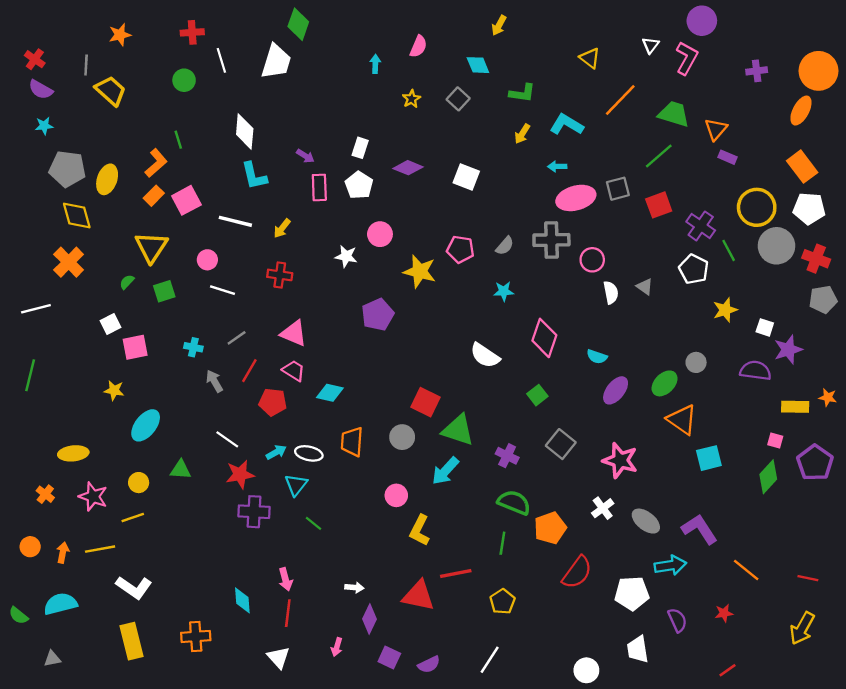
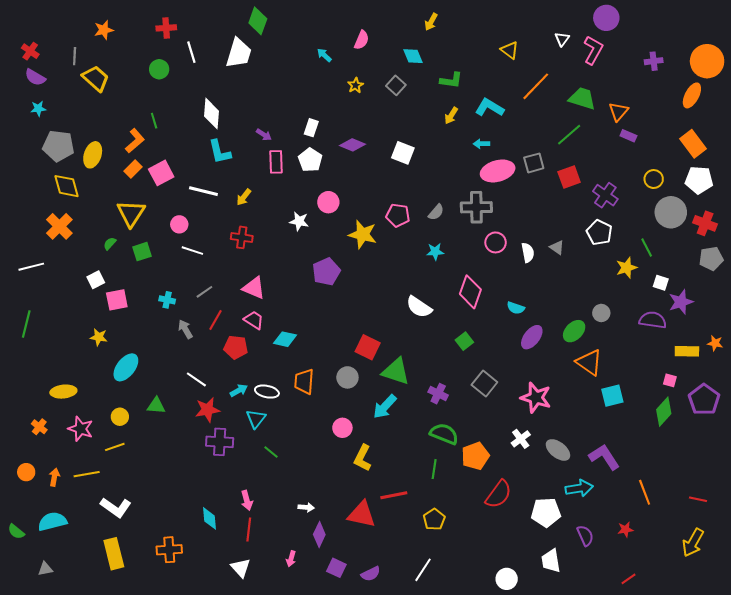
cyan arrow: (375, 64) -> (324, 55), turned -49
yellow circle: (757, 207) -> (654, 179), size x0.6
green line: (729, 250) -> (647, 248), moved
pink circle: (592, 260) -> (496, 242), moved
orange line: (746, 570) -> (645, 492), turned 30

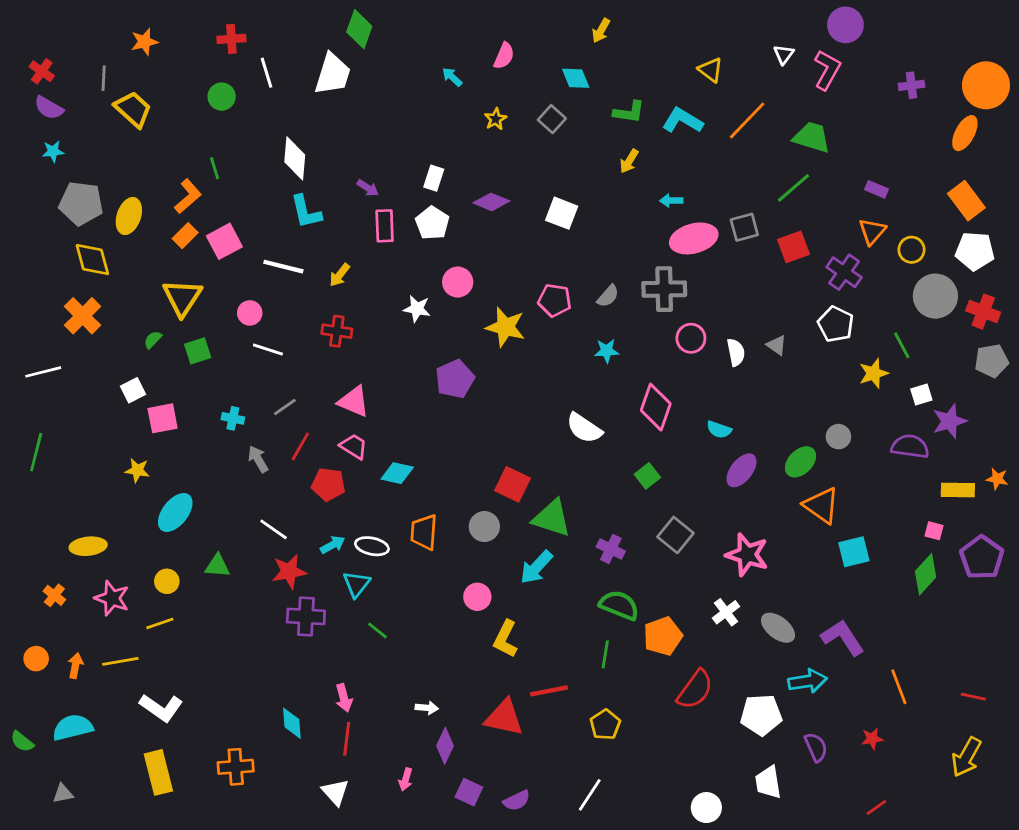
cyan L-shape: (489, 108) -> (682, 120), moved
orange triangle: (618, 112) -> (872, 231), moved
white square: (661, 283) -> (921, 394), turned -35

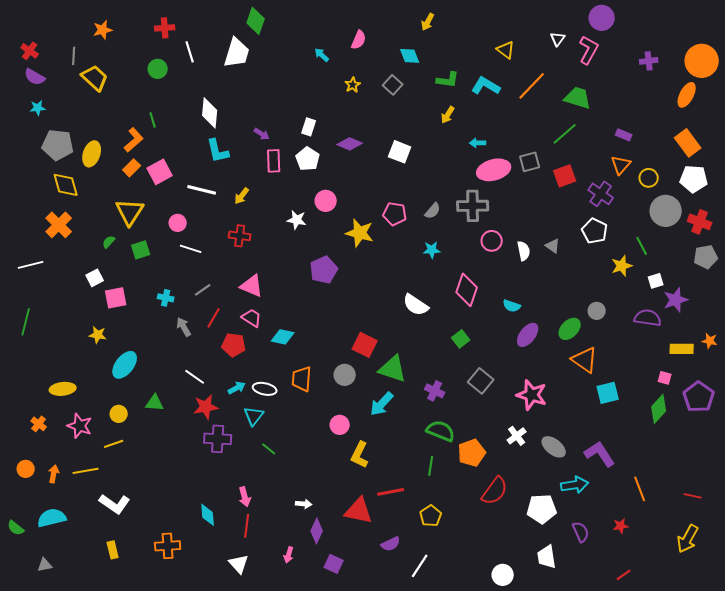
yellow rectangle: (158, 772) -> (113, 550), size x0.6
purple semicircle: (517, 801) -> (391, 544), moved

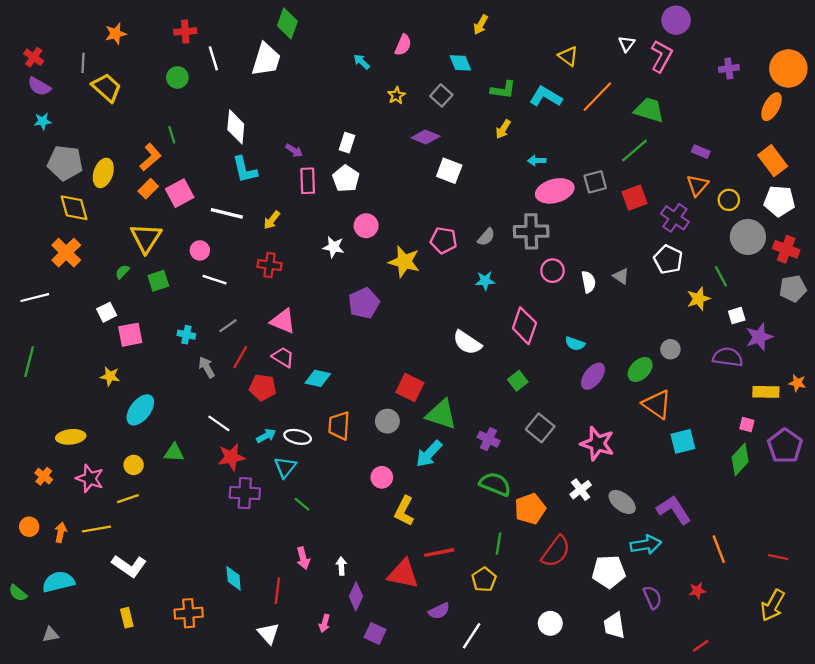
purple diamond: (350, 144) -> (426, 137), moved
green line: (431, 466) -> (499, 544), moved
pink arrow: (245, 497) -> (303, 558), moved
white arrow: (304, 504) -> (341, 566), turned -98
white circle: (503, 575) -> (550, 623), moved

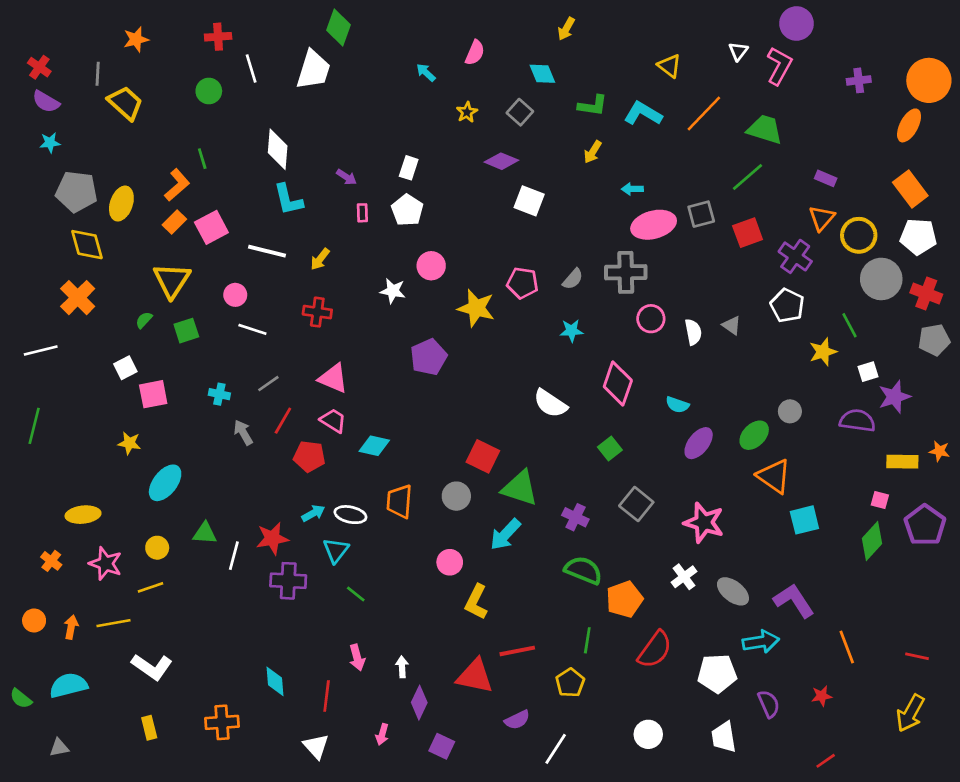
pink rectangle: (308, 181) -> (362, 213), size x0.6
yellow circle: (729, 200) -> (859, 235), size x1.4
white line: (219, 423) -> (234, 556), moved, turned 70

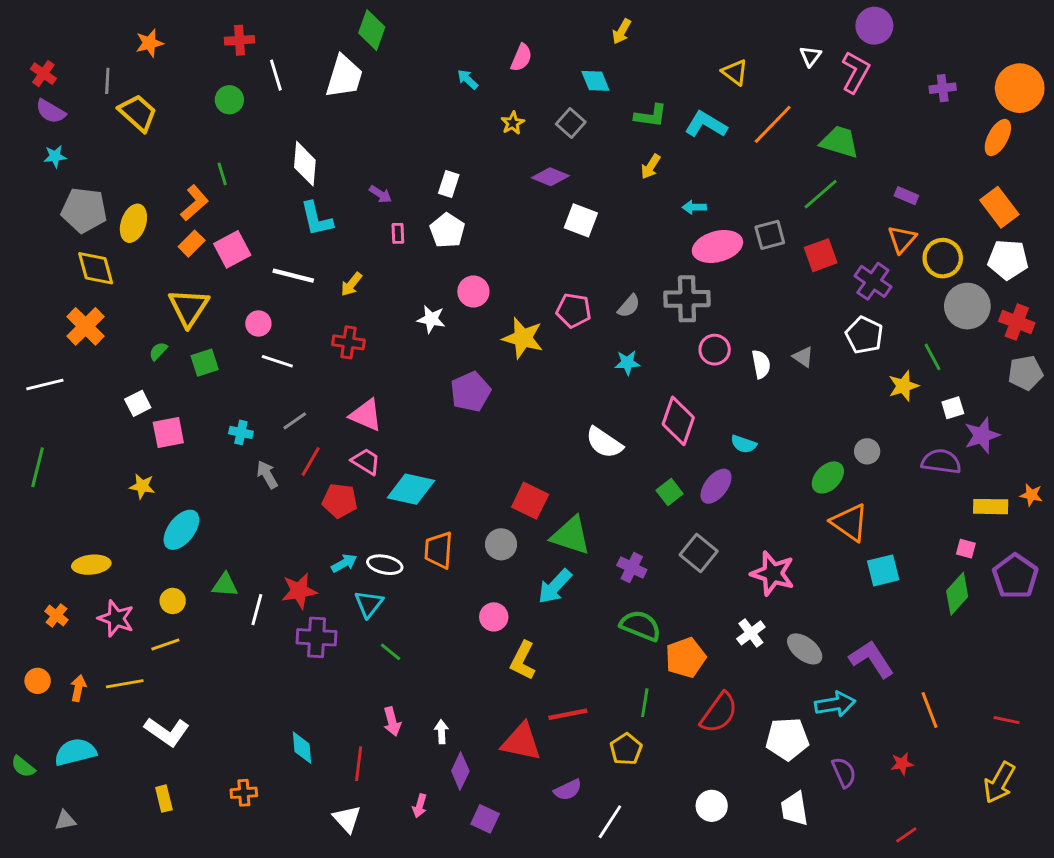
purple ellipse: (699, 443) -> (716, 486), moved
cyan diamond: (374, 446) -> (411, 489), size x1.4
orange cross: (222, 722) -> (244, 793), size x0.7

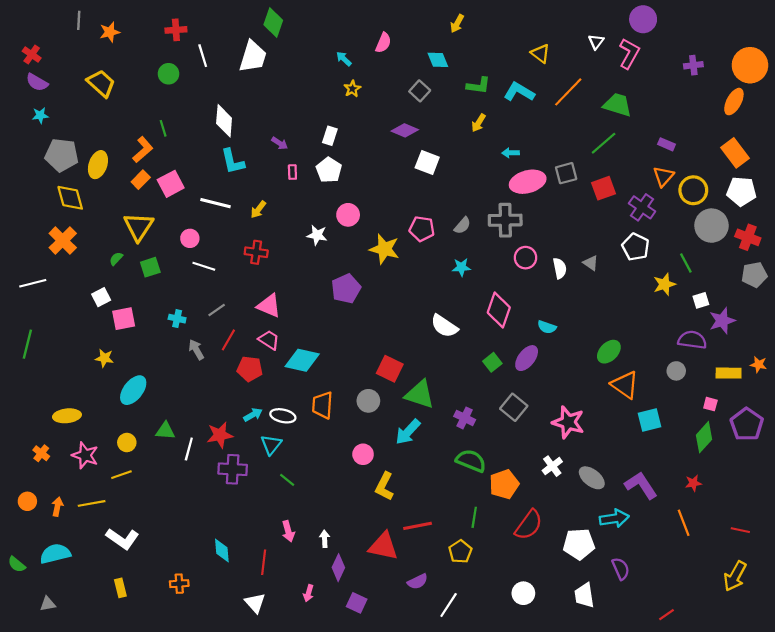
gray line: (107, 81) -> (79, 20), moved
yellow star: (513, 123) -> (352, 89), moved
gray circle: (867, 451) -> (676, 371), moved
red star: (902, 764) -> (693, 483), moved

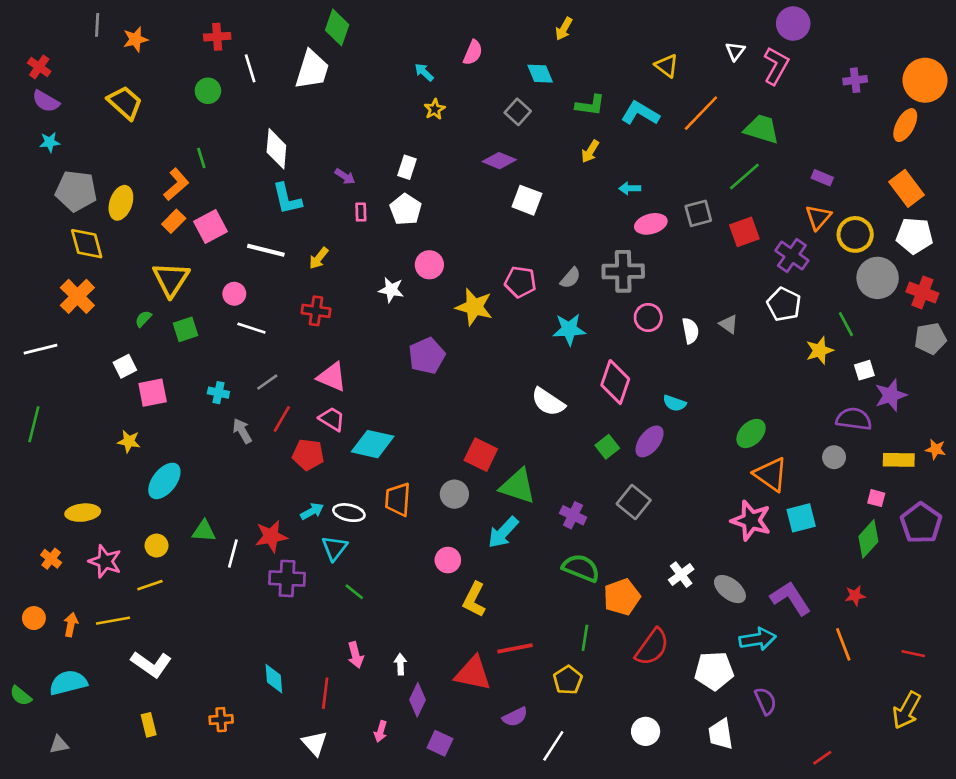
pink ellipse: (528, 182) -> (651, 224), size x0.7
cyan star: (461, 267) -> (569, 329), size x1.4
pink star: (568, 422) -> (751, 520), moved

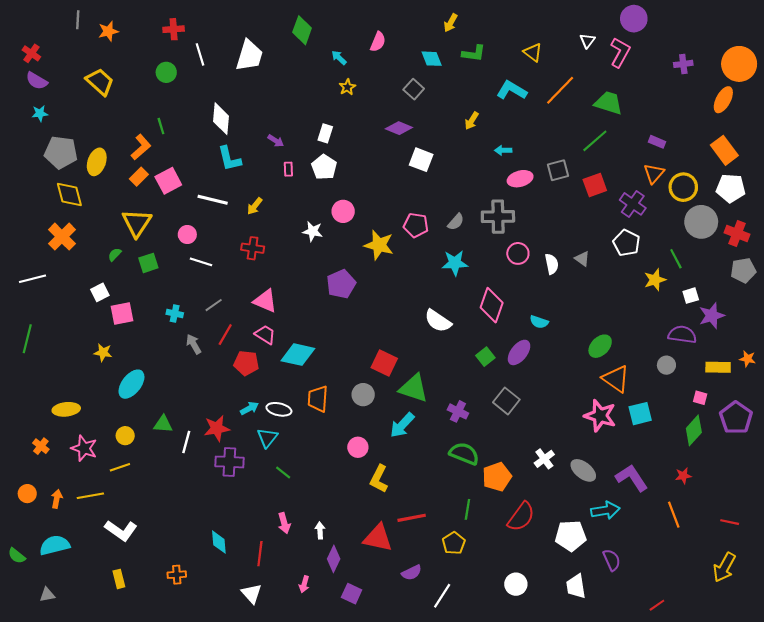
green diamond: (337, 27) -> (302, 30), moved
green L-shape: (590, 105) -> (474, 53), moved

